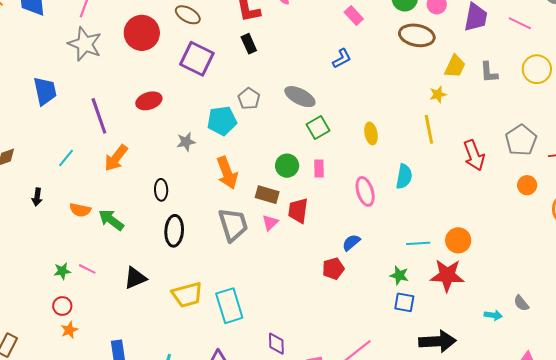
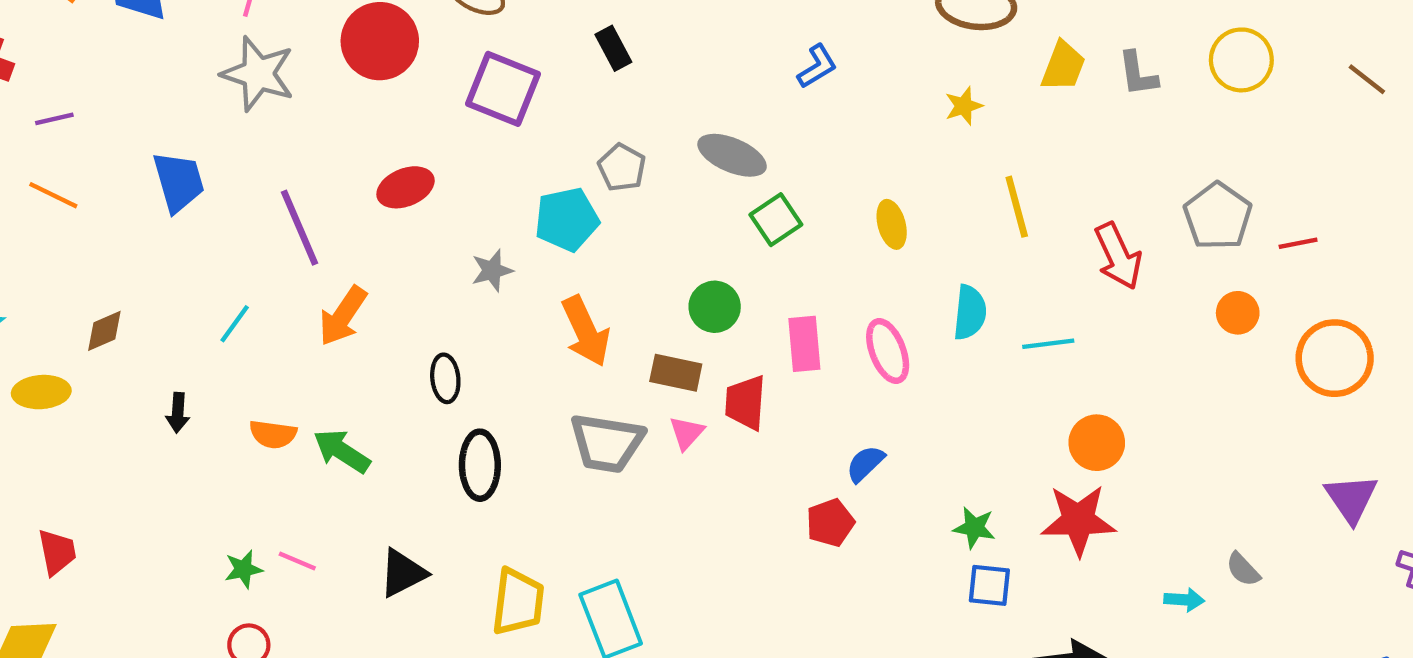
yellow star: (438, 94) -> (964, 106), moved
pink rectangle: (319, 169) -> (804, 344), moved, size x1.4
gray trapezoid: (233, 225) -> (607, 443), turned 120
cyan line: (418, 243) -> (1048, 344), moved
yellow trapezoid: (187, 295) -> (518, 602), turned -64

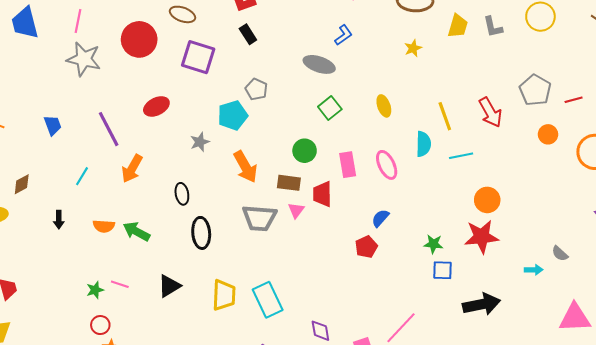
gray ellipse: (732, 155) -> (319, 64), moved
blue trapezoid: (179, 182) -> (53, 125), moved, size x0.7
yellow line: (1017, 207) -> (445, 116), moved

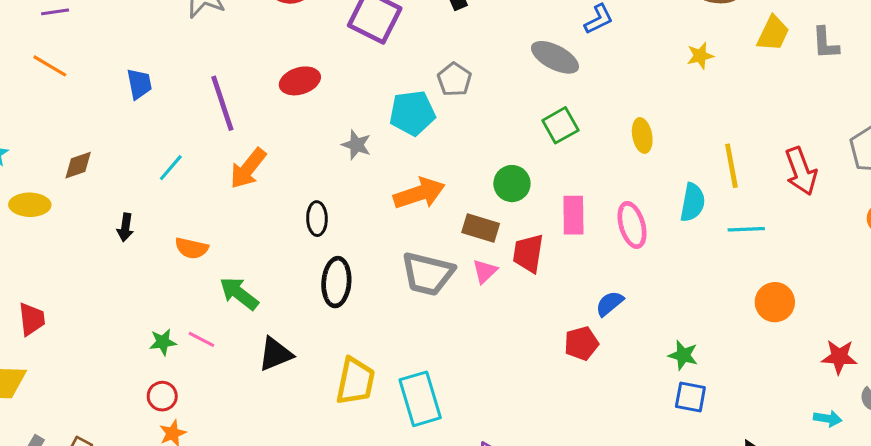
gray star: (200, 142) -> (356, 145), turned 30
orange arrow: (245, 167) -> (419, 193), turned -88
green arrow: (136, 231) -> (239, 293), moved
red star: (481, 237) -> (839, 357), moved, size x0.7

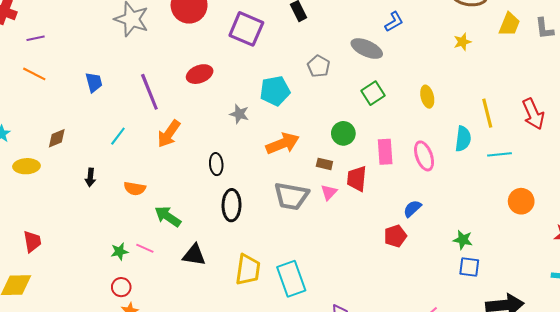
gray pentagon: (454, 79) -> (319, 66), moved
brown rectangle: (481, 228) -> (324, 164), size x0.7
black triangle: (275, 354) -> (194, 255), turned 35

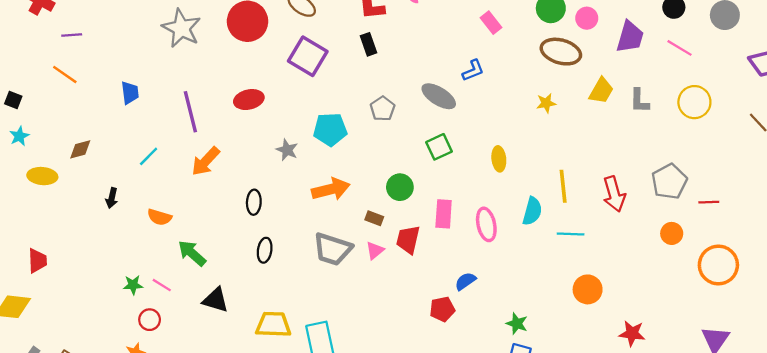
black ellipse: (232, 205) -> (265, 250), size x0.7
yellow trapezoid: (248, 270) -> (273, 325), turned -104
red circle: (121, 287) -> (150, 320), moved

